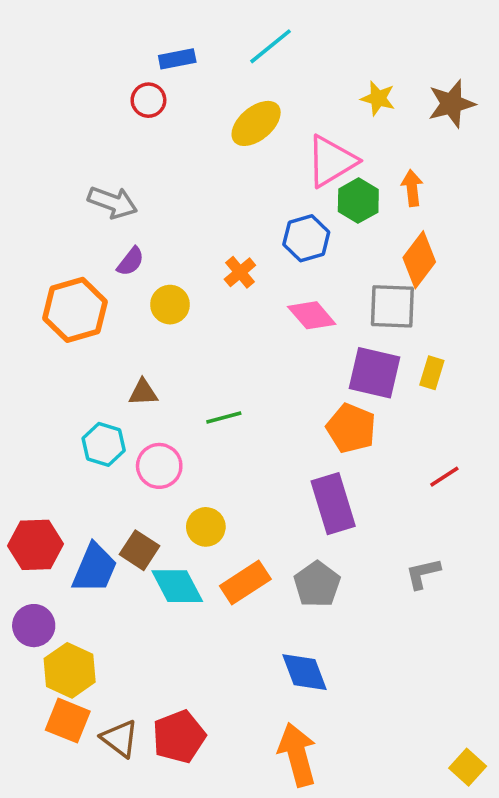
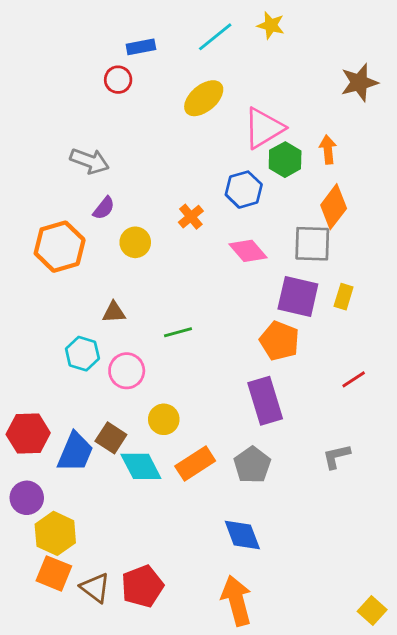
yellow star: (378, 98) -> (271, 25), moved

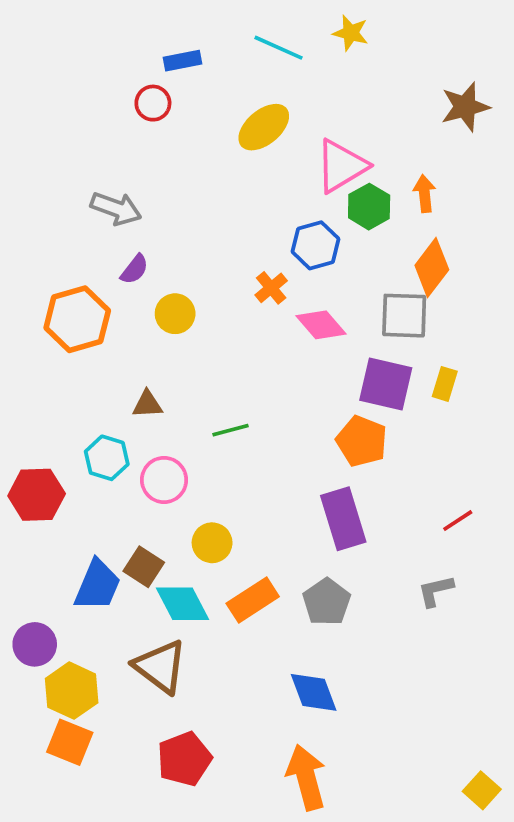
cyan line: (215, 37) -> (279, 48), turned 63
orange cross: (191, 217) -> (271, 288), moved
red line: (354, 379) -> (458, 521), moved
red hexagon: (28, 434) -> (37, 495), moved
brown triangle: (95, 588) -> (160, 667), moved, size x1.4

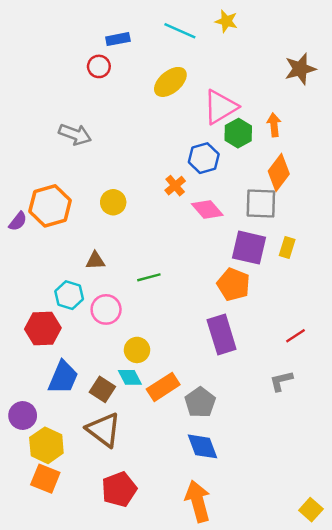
purple semicircle: (134, 269) -> (18, 221), moved
red hexagon: (37, 495) -> (43, 329), moved
brown square: (144, 567) -> (102, 389), moved
gray pentagon: (327, 602) -> (200, 402), moved
cyan diamond: (182, 604) -> (130, 377), moved, size x0.7

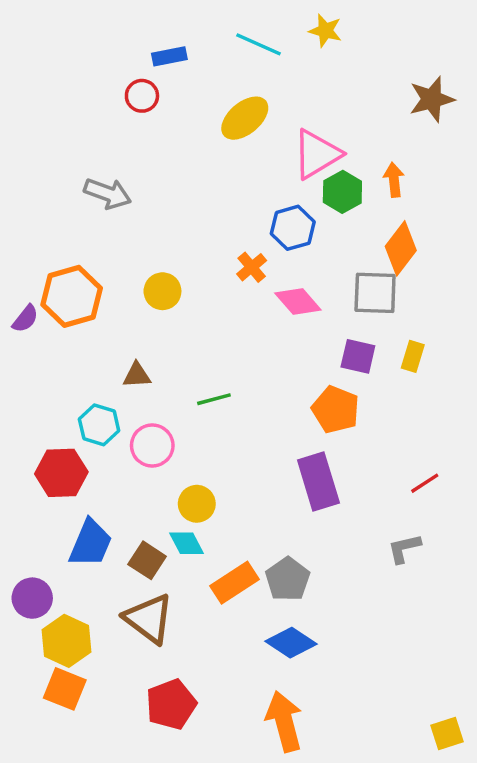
purple square: (249, 248) -> (358, 356), size x0.7
orange rectangle: (163, 387) -> (234, 583), moved
blue diamond: (203, 446) -> (291, 643), turned -36
yellow square: (311, 510) -> (447, 733), turned 30

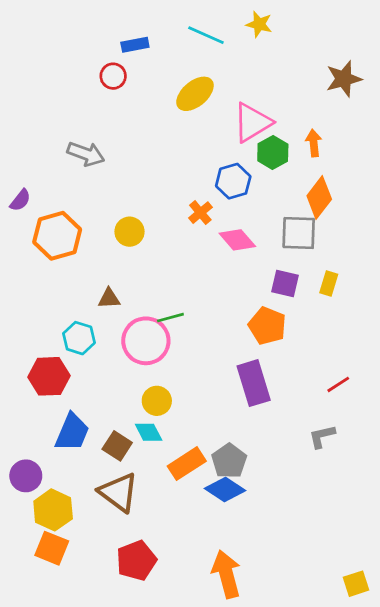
purple semicircle: (25, 319) -> (20, 200), moved
pink circle: (152, 445) -> (146, 341), moved, size x1.4
blue diamond: (291, 643) -> (225, 490), moved

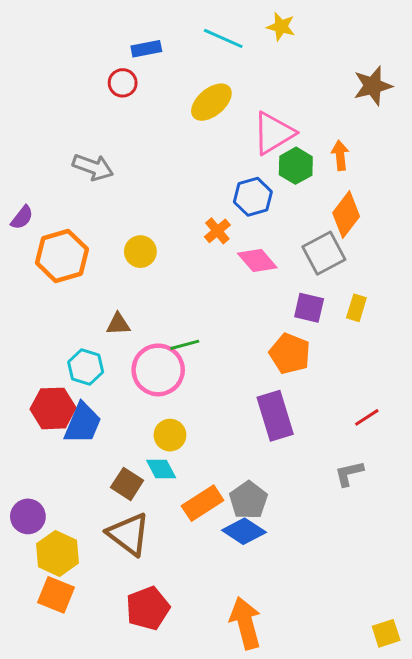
gray square: (299, 233) -> (324, 253), turned -30
blue trapezoid: (72, 432) -> (83, 423), moved

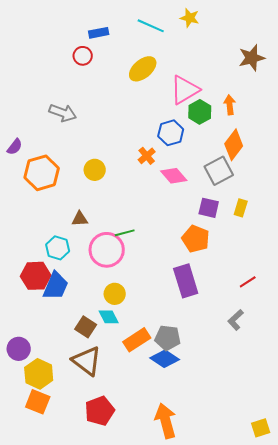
gray L-shape: (349, 474) -> (236, 320), turned -30
gray pentagon: (248, 500) -> (168, 338), turned -30

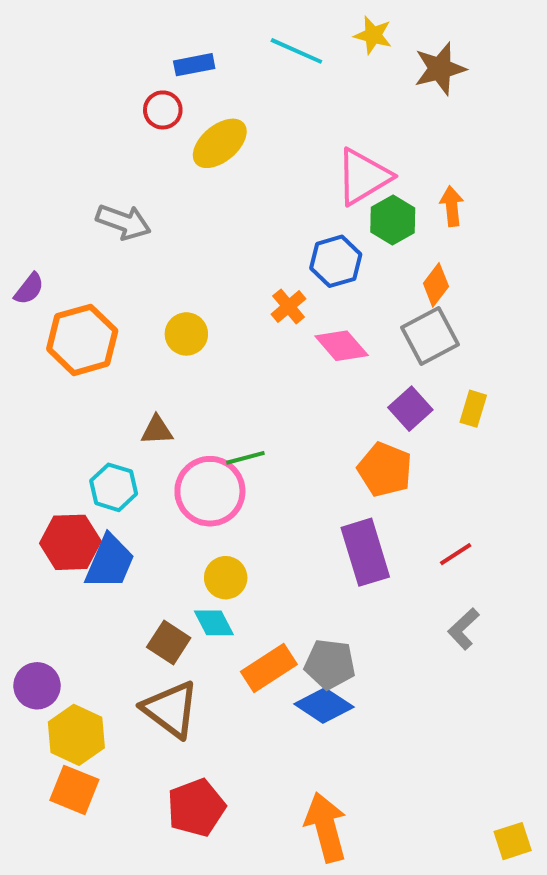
brown star: (252, 58) -> (440, 69), moved
yellow ellipse: (143, 69) -> (220, 143), moved
orange diamond: (234, 145) -> (436, 285), moved, size x0.7
purple square: (209, 208) -> (410, 409), turned 35
red line: (248, 282) -> (456, 554), moved

